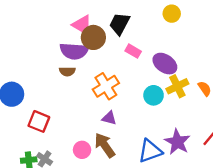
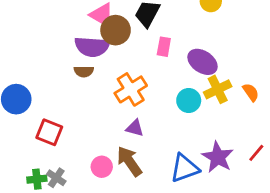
pink rectangle: (133, 51) -> (164, 47), turned 70

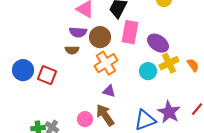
brown circle: (116, 30) -> (100, 37), moved
purple semicircle: (92, 47) -> (78, 32), size x0.7
pink rectangle: (164, 47) -> (130, 32), size x1.6
red square: (49, 132) -> (47, 75), moved

